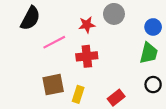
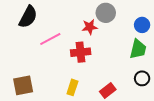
red star: (87, 25) -> (90, 27), moved
brown square: (53, 85) -> (23, 85), moved

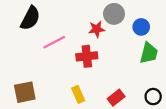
blue circle: (142, 25) -> (141, 27), moved
black circle: (142, 78) -> (153, 97), moved
yellow rectangle: (72, 87) -> (78, 94), turned -42

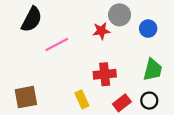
green trapezoid: (149, 53) -> (153, 70), moved
red cross: (87, 56) -> (105, 74), moved
black circle: (153, 97) -> (149, 101), moved

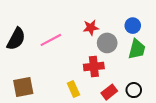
gray circle: (120, 15) -> (107, 43), moved
black semicircle: (32, 19) -> (16, 39), moved
green trapezoid: (153, 70) -> (137, 49), moved

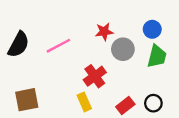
red cross: (94, 67) -> (95, 76), moved, turned -30

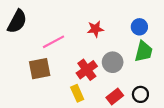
black semicircle: (19, 45) -> (17, 21), moved
gray circle: (123, 49) -> (113, 62), moved
brown square: (27, 100) -> (40, 69), moved

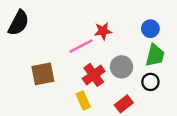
pink line: (54, 42) -> (81, 46), moved
black circle: (140, 94) -> (150, 82), moved

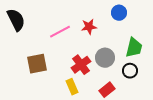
black semicircle: (18, 23) -> (16, 20), turned -55
blue circle: (150, 29) -> (119, 13), moved
pink line: (81, 46) -> (60, 32), moved

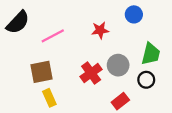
black semicircle: (16, 20) -> (18, 22), turned 70
pink line: (60, 32) -> (53, 36), moved
yellow rectangle: (72, 87) -> (49, 98), moved

